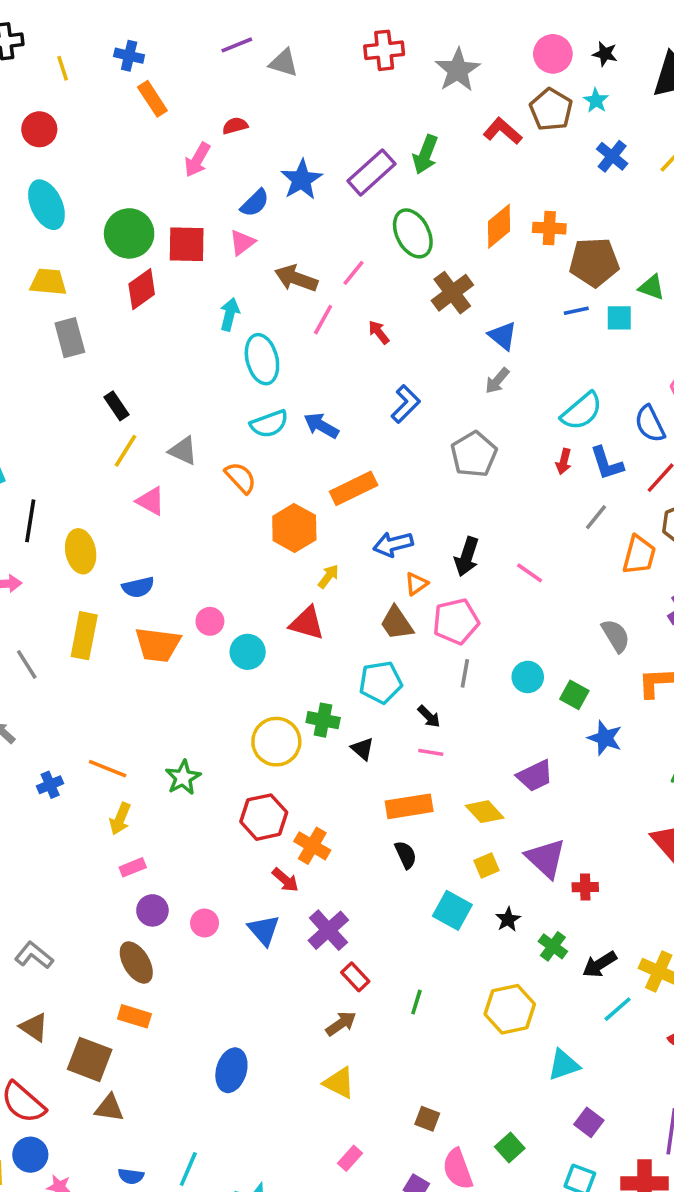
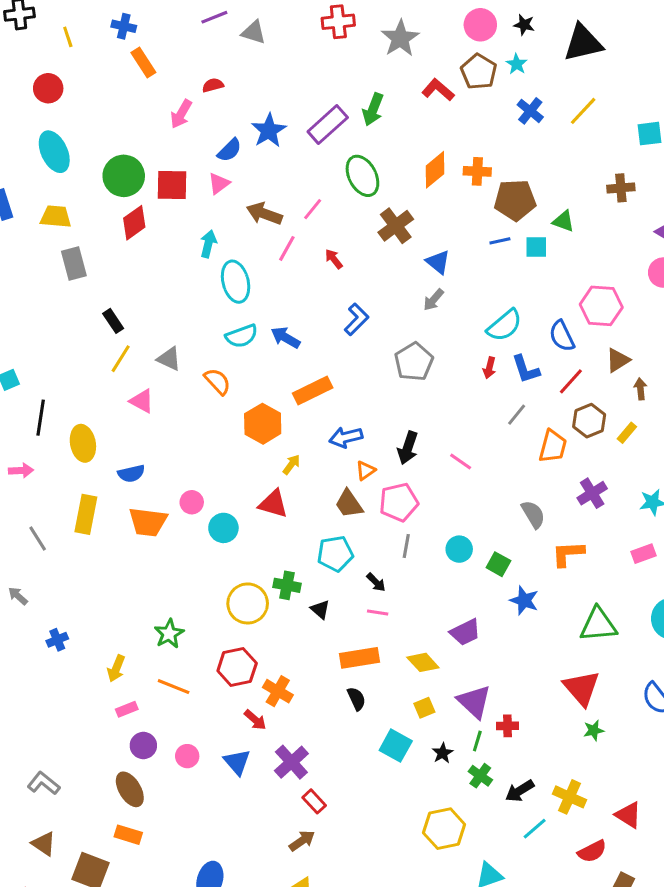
orange line: (108, 769) -> (174, 687), moved
green line: (416, 1002) -> (477, 741), moved

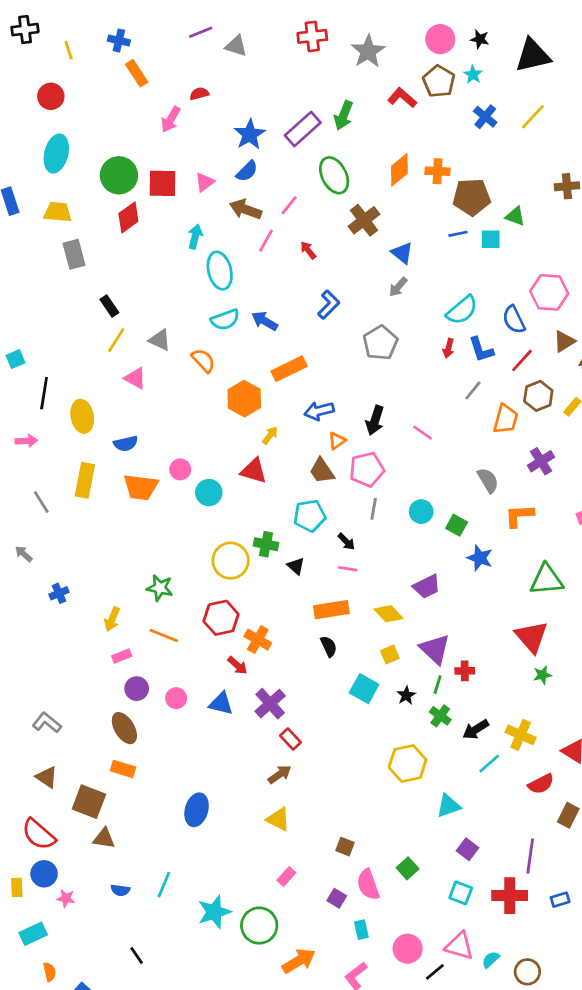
blue semicircle: (229, 150) -> (247, 171), moved
cyan ellipse: (54, 152) -> (56, 153), turned 39
green star: (169, 634) -> (160, 588), turned -30
blue triangle: (237, 762) -> (221, 704), turned -35

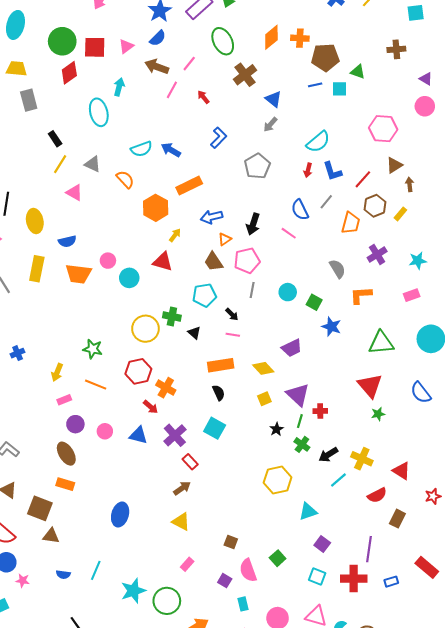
cyan ellipse: (220, 271) -> (99, 112), moved
blue semicircle: (514, 320) -> (300, 210), moved
cyan square: (364, 689) -> (215, 428), moved

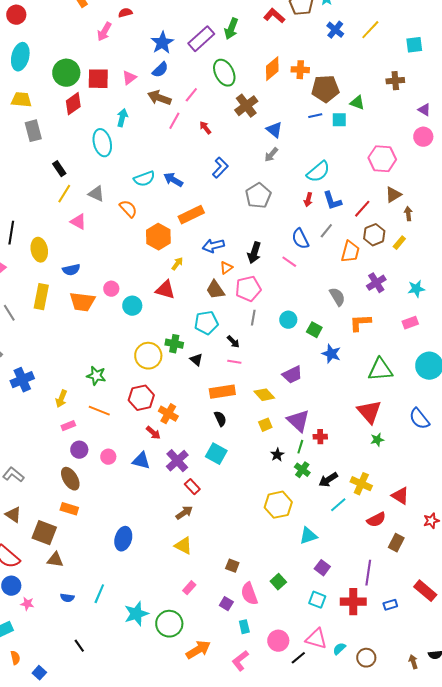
blue cross: (18, 353) -> (22, 380), size x1.6

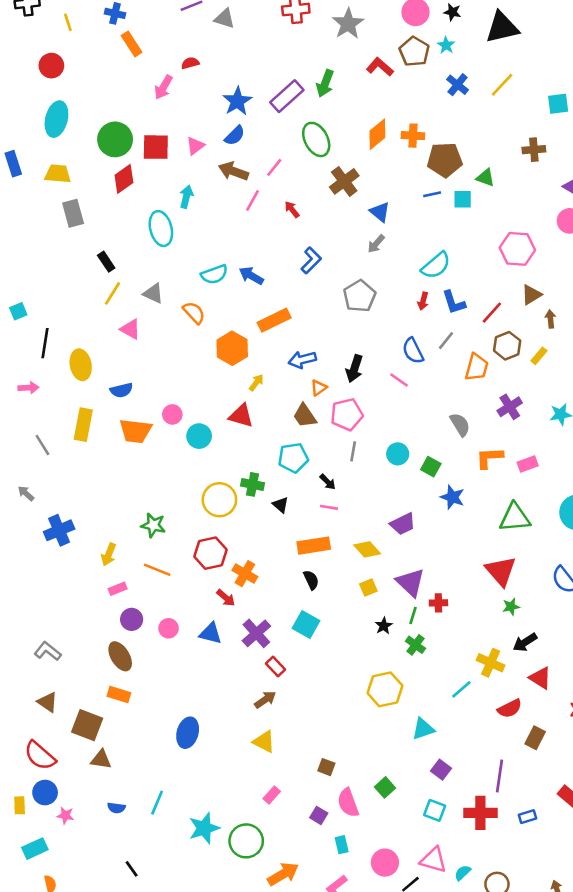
pink rectangle: (410, 323) -> (528, 464), moved
black arrow: (328, 480) -> (525, 642), moved

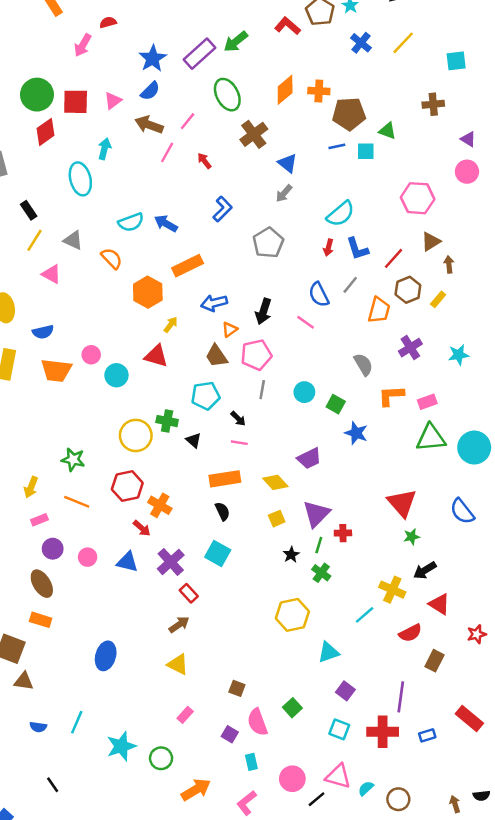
green arrow: (325, 83) -> (236, 42), turned 30
green triangle: (515, 518) -> (431, 438), moved
purple triangle: (410, 582) -> (316, 514), turned 32
green circle: (246, 841) -> (161, 758), size x0.7

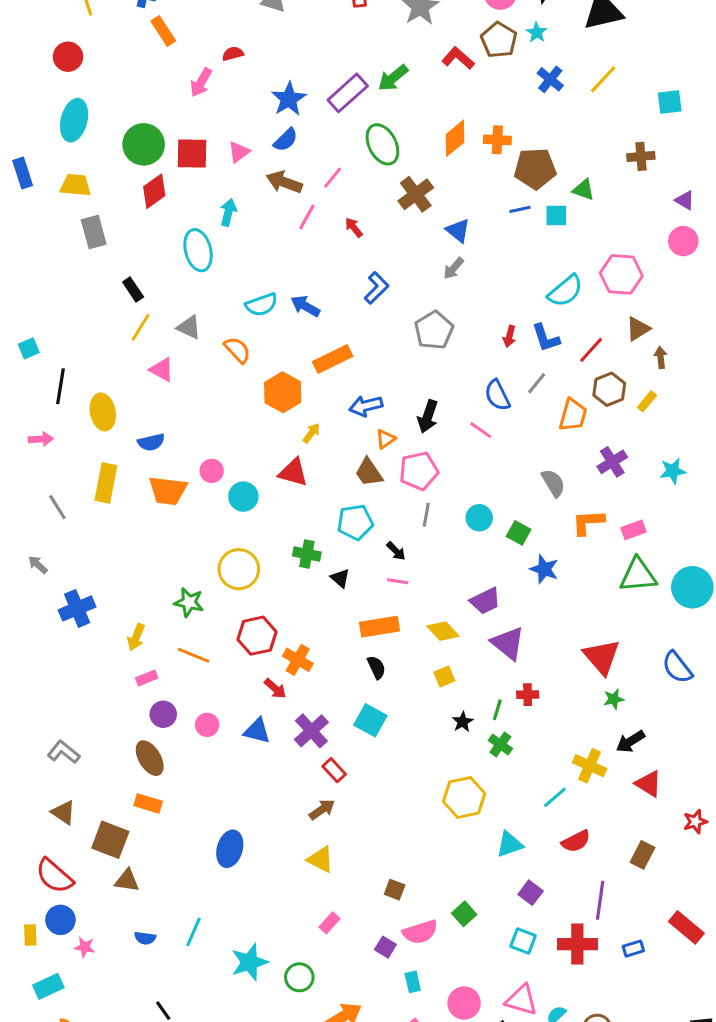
cyan semicircle: (341, 214) -> (565, 291), moved
yellow circle: (136, 435) -> (239, 569), moved
purple triangle: (316, 514) -> (508, 643), moved, turned -36
red semicircle: (410, 633) -> (576, 841), moved
pink semicircle: (257, 722) -> (420, 932), turned -88

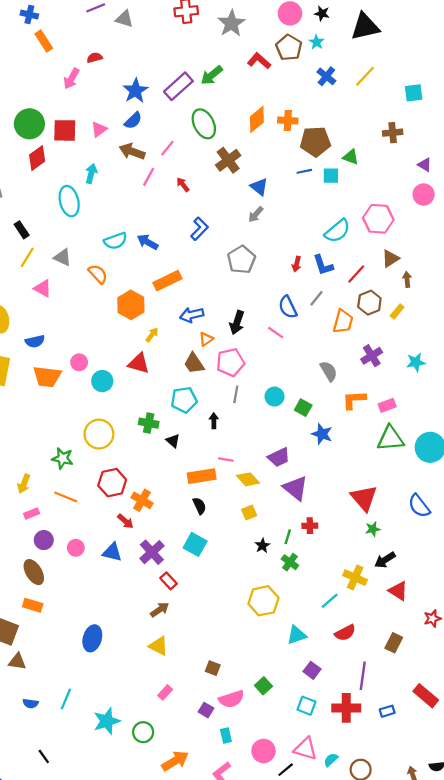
black arrow: (396, 551) -> (214, 421), turned -136
pink line: (398, 581) -> (226, 459), moved

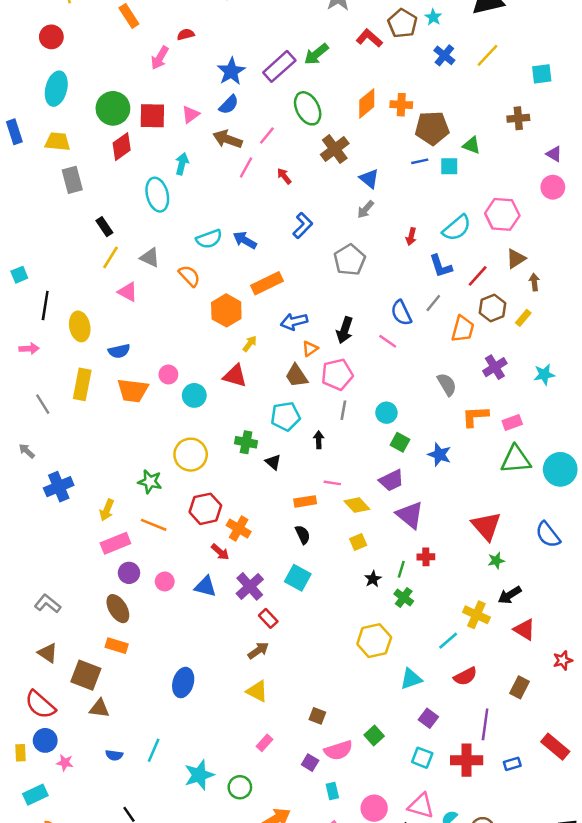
red arrow: (297, 264) -> (411, 236), moved
green square: (303, 408) -> (400, 442), moved
orange rectangle: (202, 476) -> (305, 501), size x0.7
pink rectangle: (32, 514) -> (115, 543), size x1.6

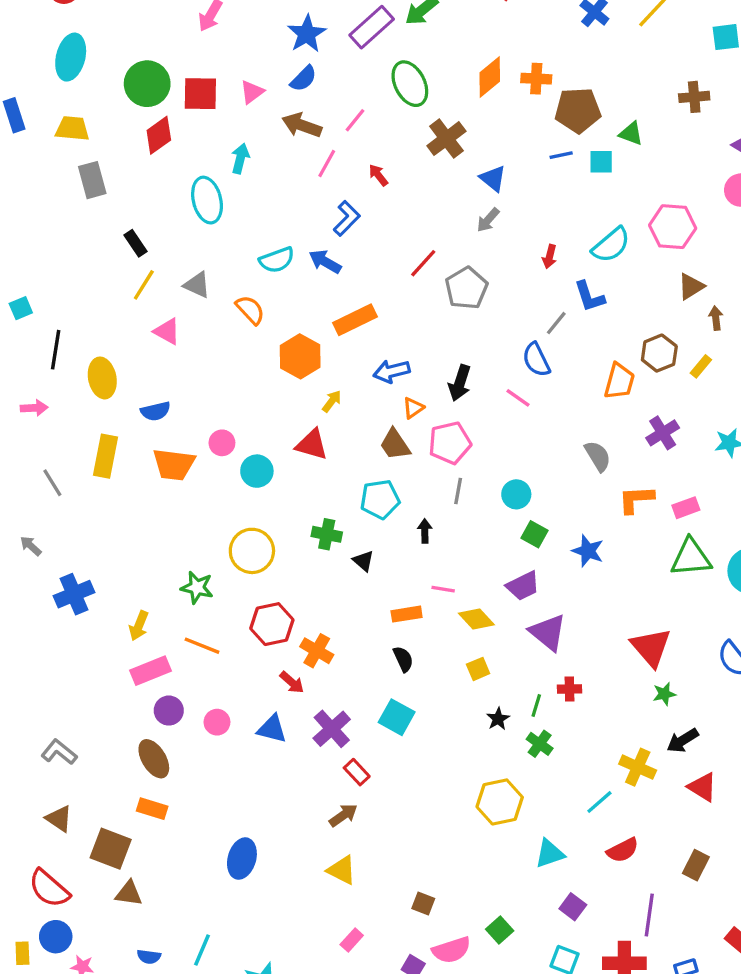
blue L-shape: (303, 225) -> (347, 218), moved
red line: (478, 276) -> (423, 263), moved
gray line: (433, 303) -> (556, 323), moved

